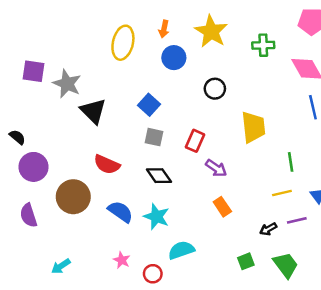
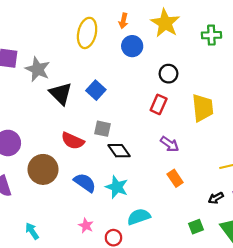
blue square: (149, 105) -> (96, 90), moved
gray square: (154, 137) -> (102, 129), moved
red rectangle: (195, 141) -> (159, 104), moved
cyan arrow: (61, 266) -> (32, 231), turned 91

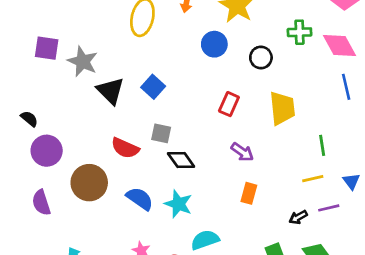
green cross: (211, 35) -> (300, 32), moved
blue circle: (132, 46) -> (214, 44), moved
black circle: (168, 74) -> (261, 57), moved
orange rectangle: (175, 178) -> (249, 193), turned 49

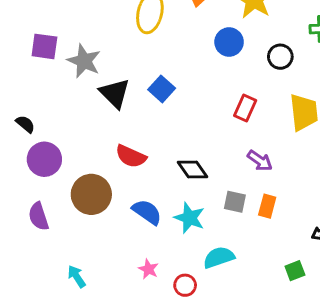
gray square: (161, 133) -> (235, 202), moved

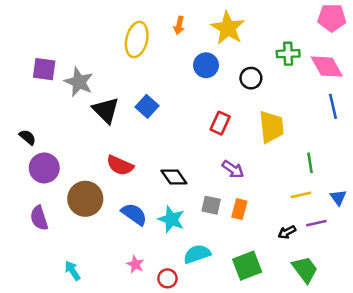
green square: (295, 271) -> (247, 266), moved, size x1.6

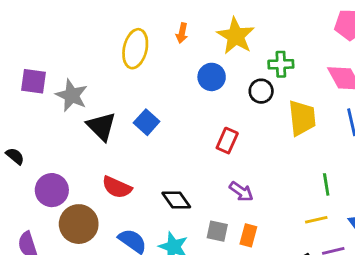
green cross: (288, 54) -> (281, 64), moved
yellow trapezoid: (271, 127) -> (302, 118), moved
purple circle: (44, 168) -> (52, 190), moved

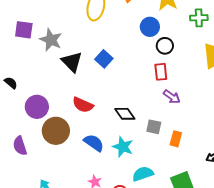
black circle: (261, 91) -> (165, 46), moved
red rectangle: (227, 141) -> (161, 72), turned -30
purple arrow: (241, 192) -> (172, 97), moved
gray square: (217, 231) -> (154, 127), moved

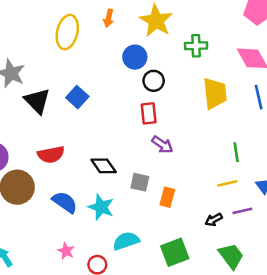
red semicircle: (83, 105) -> (51, 155), turned -35

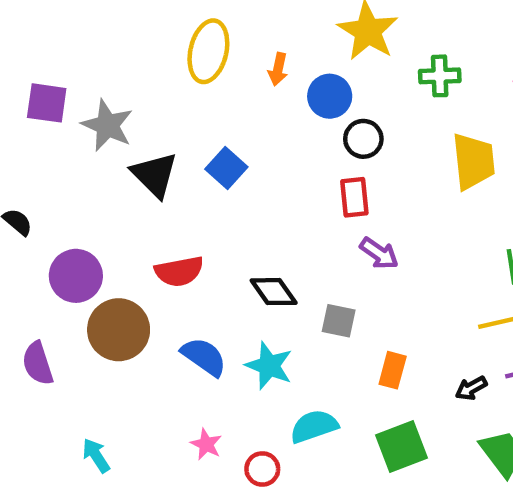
orange arrow: (109, 18) -> (278, 69), moved
orange rectangle: (167, 197) -> (393, 370), moved

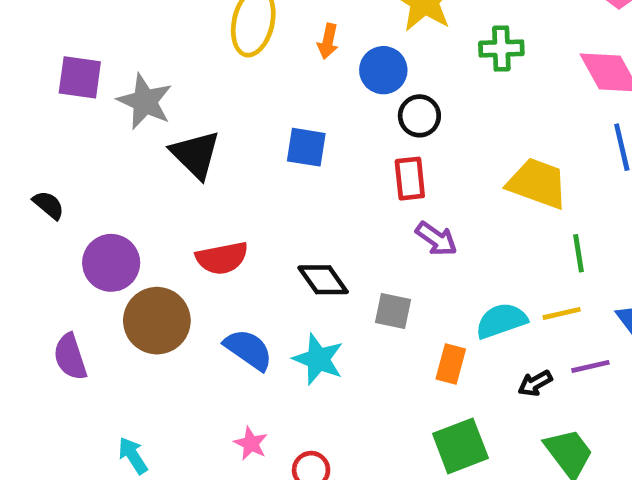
yellow trapezoid: (473, 161) -> (537, 183), moved, turned -64
blue square: (226, 168) -> (306, 147), moved, turned -33
cyan semicircle: (314, 426) -> (501, 321), moved

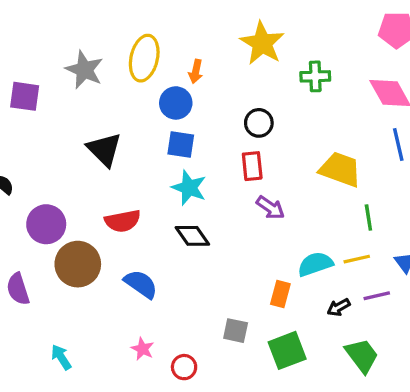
blue circle: (383, 70) -> (176, 103), moved
gray star: (145, 101) -> (84, 70), moved
gray square: (393, 311) -> (236, 331), moved
cyan star: (318, 359) -> (189, 188), moved

